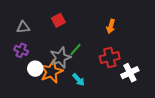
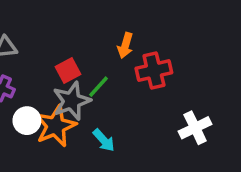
red square: (58, 20) -> (68, 71), moved
orange arrow: (111, 26) -> (125, 45), moved
red cross: (110, 58) -> (154, 71), moved

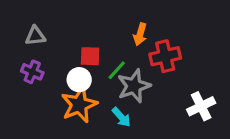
red square: (68, 71) -> (90, 56), turned 30
gray star: (72, 101) -> (134, 86), moved
white circle: (27, 121) -> (79, 80), moved

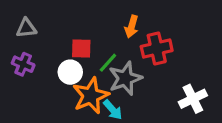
orange star: (79, 105) -> (91, 96), moved

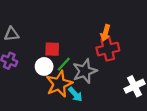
orange arrow: (132, 27) -> (106, 33), moved
green line: (108, 63) -> (64, 64), moved

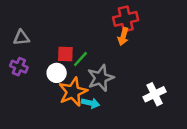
red cross: (108, 49) -> (126, 19), moved
green line: (64, 64) -> (80, 59), moved
cyan arrow: (75, 94) -> (91, 103), turned -35

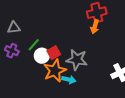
red square: (65, 54) -> (54, 53), moved, turned -32
green line: (80, 59) -> (34, 45), moved
gray star: (101, 78) -> (77, 60), turned 30

